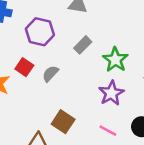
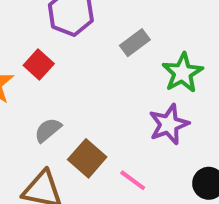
gray semicircle: (50, 74) -> (48, 130), moved
pink line: (108, 131) -> (133, 180), moved

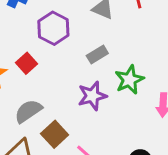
purple star: (169, 124) -> (92, 96), moved
gray semicircle: (48, 130) -> (28, 111), size x1.4

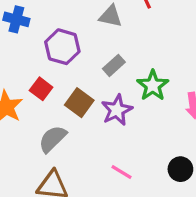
brown square: (55, 134) -> (79, 103), moved

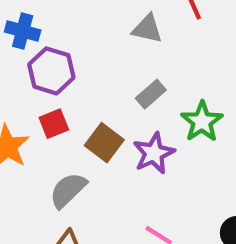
purple hexagon: (62, 47) -> (51, 71), moved
red square: (41, 89) -> (54, 124), turned 30

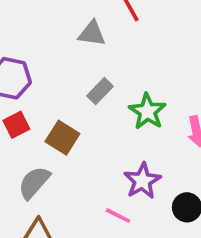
purple star: (154, 153) -> (142, 181), moved

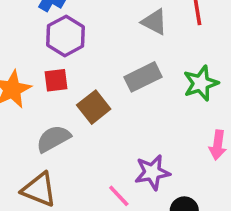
gray rectangle: (100, 91) -> (143, 77), size x1.4
green star: (147, 111) -> (201, 83), moved

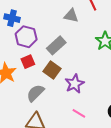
gray rectangle: (143, 77) -> (56, 45), moved
purple star: (152, 172) -> (75, 84), moved

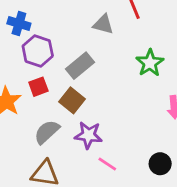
purple star: (75, 84) -> (88, 135), moved, turned 30

